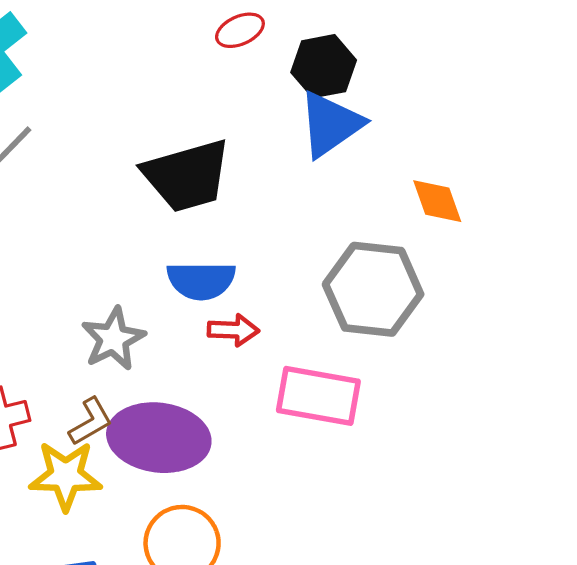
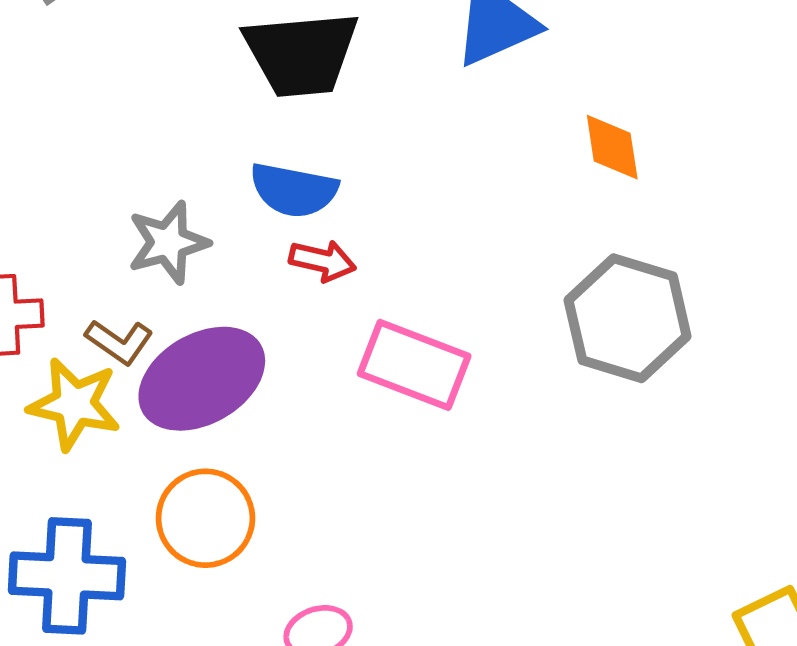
gray hexagon: (373, 289) -> (628, 318), moved
brown L-shape: (91, 422) -> (119, 342), turned 54
purple ellipse: (159, 438) -> (202, 379), turned -48

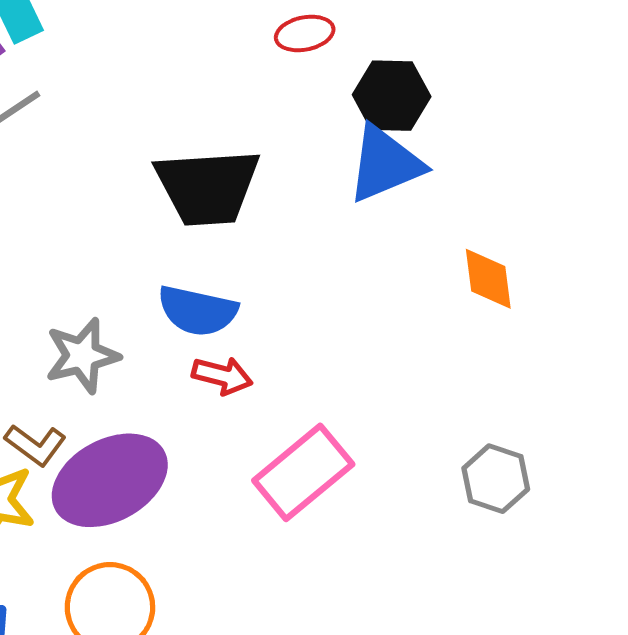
gray hexagon: (628, 318) -> (496, 479), moved, size x0.6
pink rectangle: (414, 365) -> (303, 472), turned -62

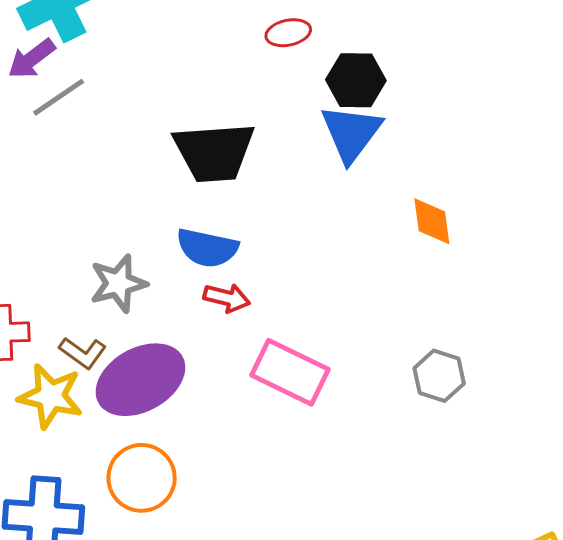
blue triangle: (385, 164) -> (351, 133), turned -30
pink rectangle: (303, 472) -> (290, 372), turned 66

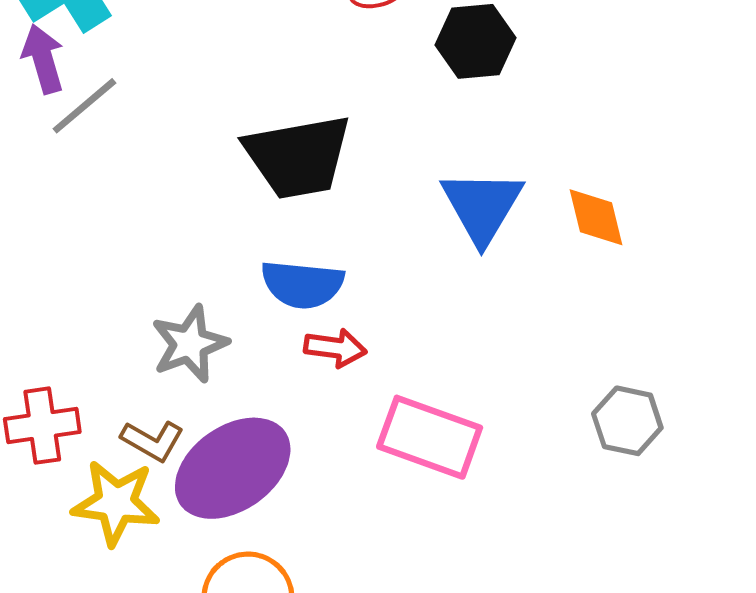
purple arrow: (32, 59) -> (43, 59), turned 117
blue triangle: (351, 133) -> (482, 206), moved

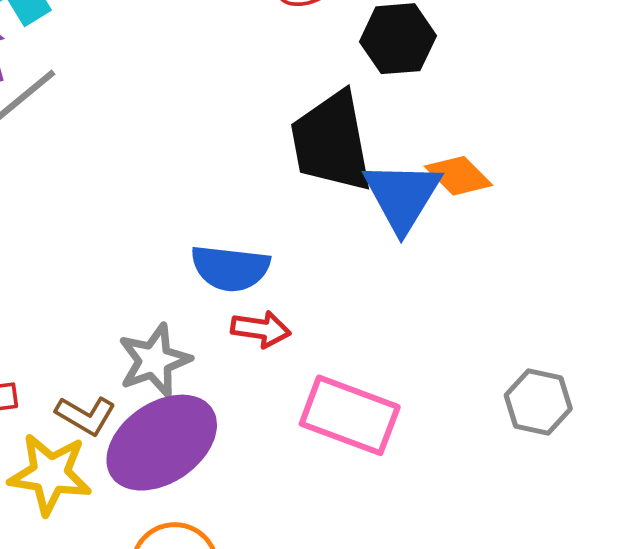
black trapezoid: (298, 157) -> (331, 142), moved, turned 89
orange diamond: (596, 217) -> (459, 176), moved, turned -32
gray star: (190, 344) -> (154, 360), moved

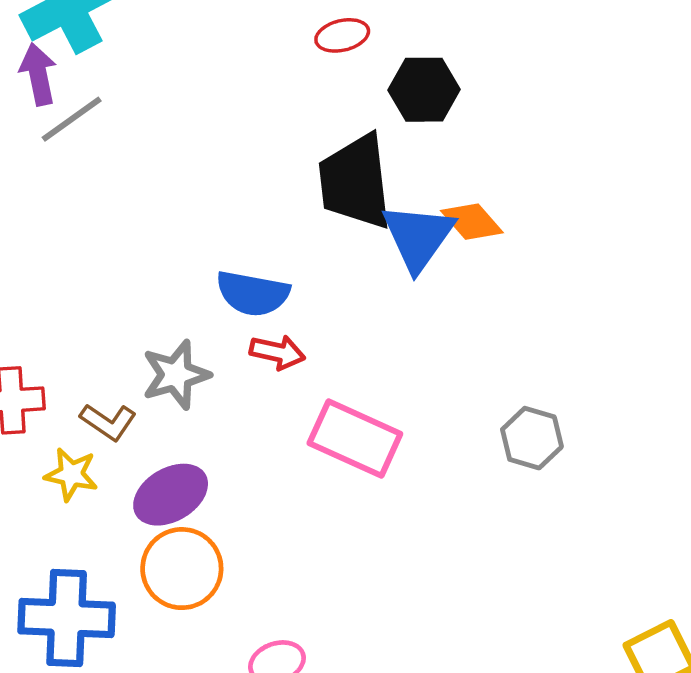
purple ellipse: (162, 443) -> (171, 495), moved, size x0.7
yellow star: (50, 474) -> (71, 474), size x0.7

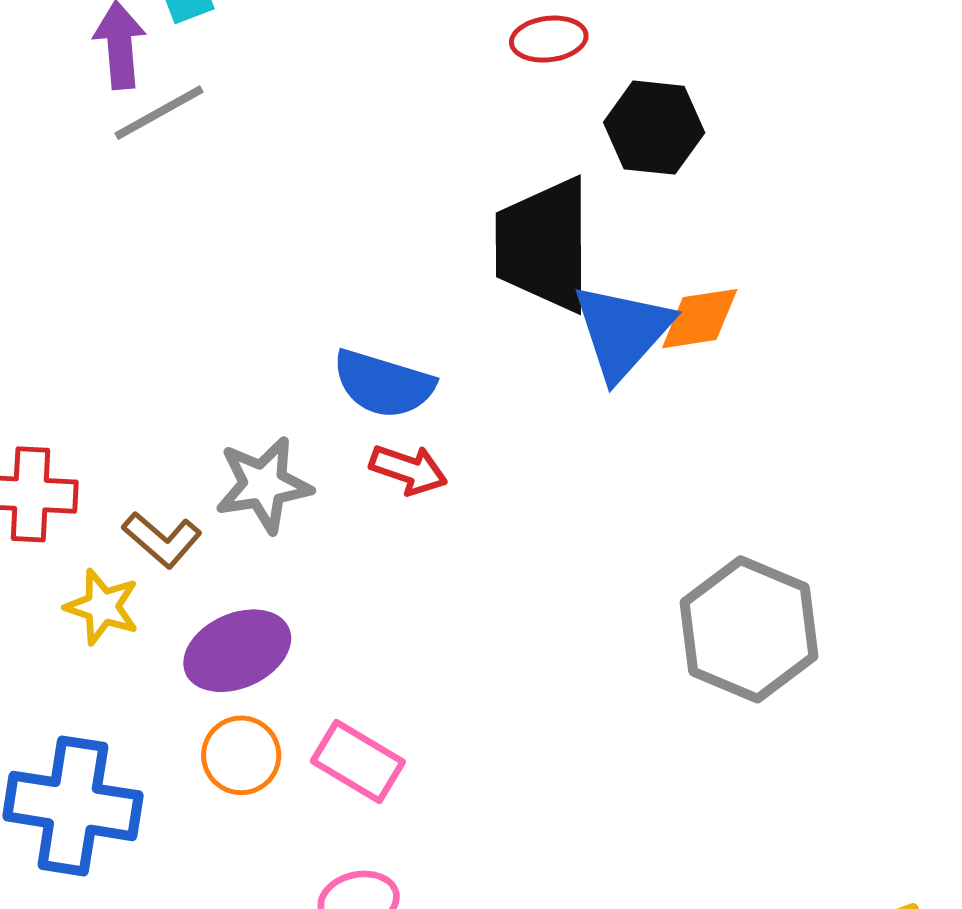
orange diamond: (472, 222) -> (700, 319), turned -64
gray hexagon: (532, 438) -> (749, 629), size x1.6
pink rectangle: (355, 439) -> (358, 761), moved, size x0.7
orange circle: (182, 569) -> (241, 755), size x0.7

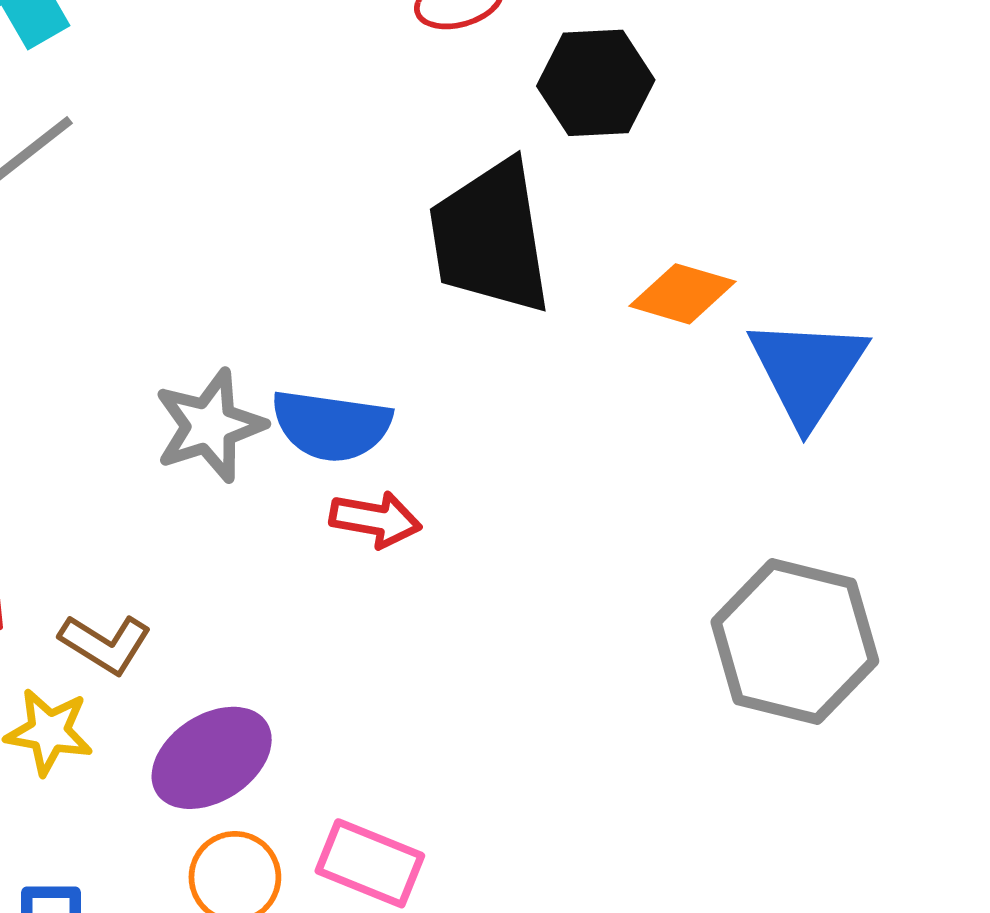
orange diamond: (700, 319) -> (683, 294), turned 34
blue triangle: (622, 331) -> (807, 371), moved
gray star: (264, 485) -> (210, 426), moved

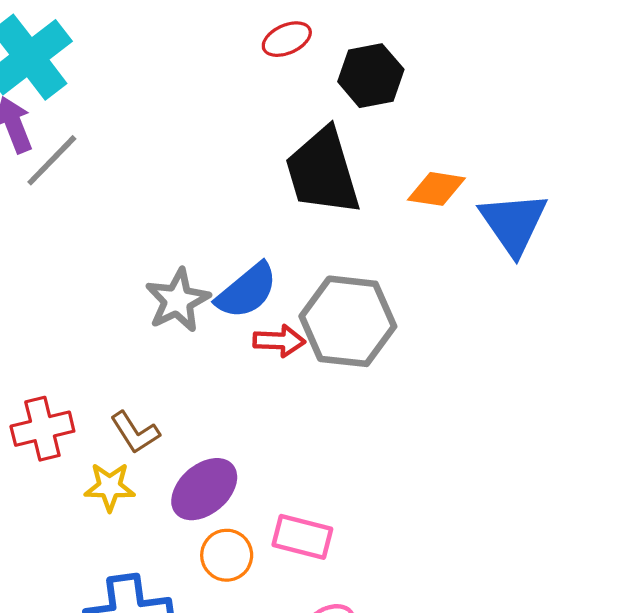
blue semicircle: (331, 426) -> (247, 291), turned -40
gray hexagon: (795, 641) -> (348, 321), moved
brown L-shape: (105, 644) -> (135, 432), turned 33

